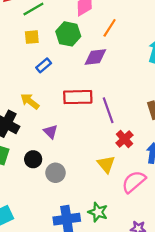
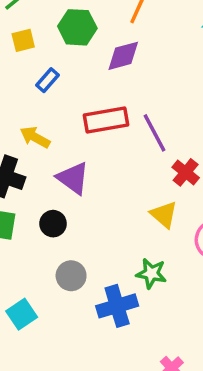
purple triangle: (51, 132) -> (73, 178), size x1.5
gray circle: (56, 173) -> (71, 276), moved
green star: (98, 212) -> (151, 273), moved

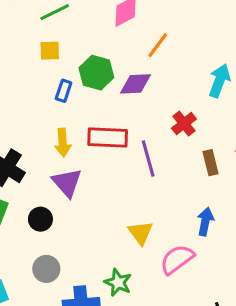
green hexagon: (77, 27) -> (96, 73), moved
blue rectangle: (47, 80) -> (64, 91), turned -35
yellow arrow: (35, 137) -> (63, 143), moved, turned -136
red cross: (186, 172) -> (184, 124), moved

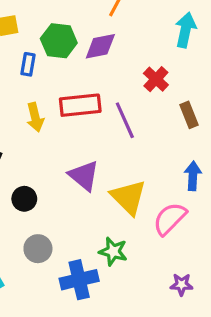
purple triangle: (67, 183) -> (84, 176), moved
yellow triangle: (140, 233) -> (128, 197), size x1.4

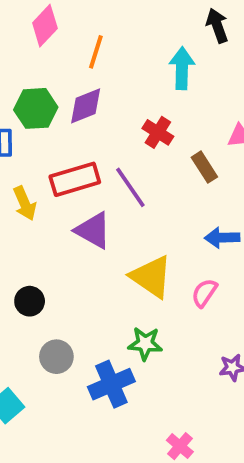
purple triangle: (84, 176) -> (93, 230), moved
blue arrow: (193, 176) -> (222, 238), turned -84
pink semicircle: (170, 219) -> (204, 293), size x0.7

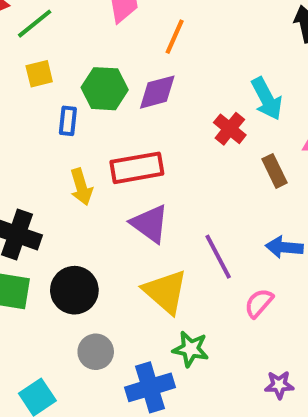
cyan arrow: (182, 68) -> (267, 99), moved, turned 144
purple line: (130, 187) -> (218, 257), moved
yellow triangle: (151, 277) -> (165, 292), moved
black circle: (30, 301) -> (74, 290), size x1.5

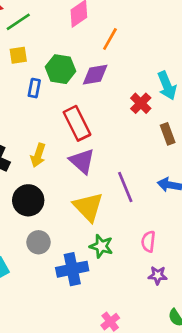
red rectangle: (137, 168) -> (77, 123), turned 68
yellow arrow: (81, 187) -> (38, 155), moved, turned 30
pink semicircle: (259, 303) -> (148, 242), moved, turned -40

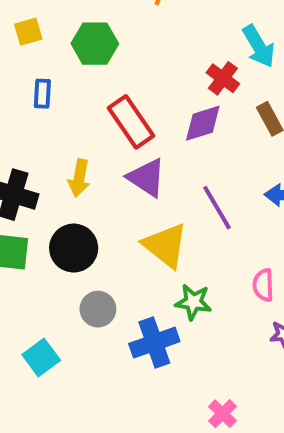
purple diamond: (95, 75) -> (203, 123), moved
blue rectangle: (34, 88) -> (42, 94), moved

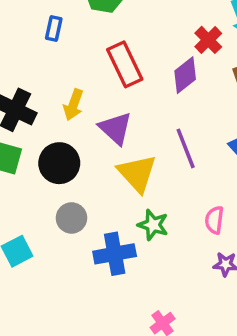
purple diamond: (203, 123) -> (185, 75), turned -30
purple triangle: (147, 178) -> (116, 128), moved

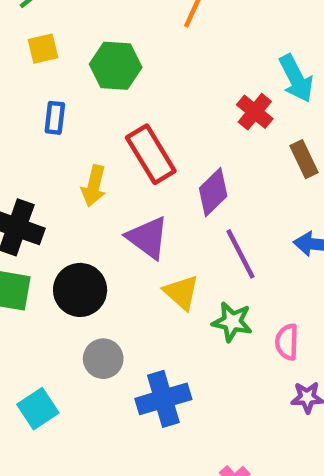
purple diamond: (185, 75) -> (213, 192), moved
yellow arrow: (73, 105) -> (94, 186), moved
yellow triangle: (137, 173) -> (181, 292), size x0.7
green star: (153, 225) -> (232, 322), moved

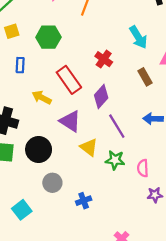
red cross: (255, 112) -> (104, 59), moved
yellow arrow: (94, 186) -> (42, 97), turned 108
blue cross: (163, 399) -> (84, 201), size x0.6

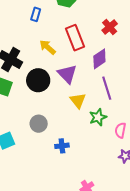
black circle: (39, 149) -> (38, 80), moved
green star: (115, 160) -> (98, 117), turned 30

